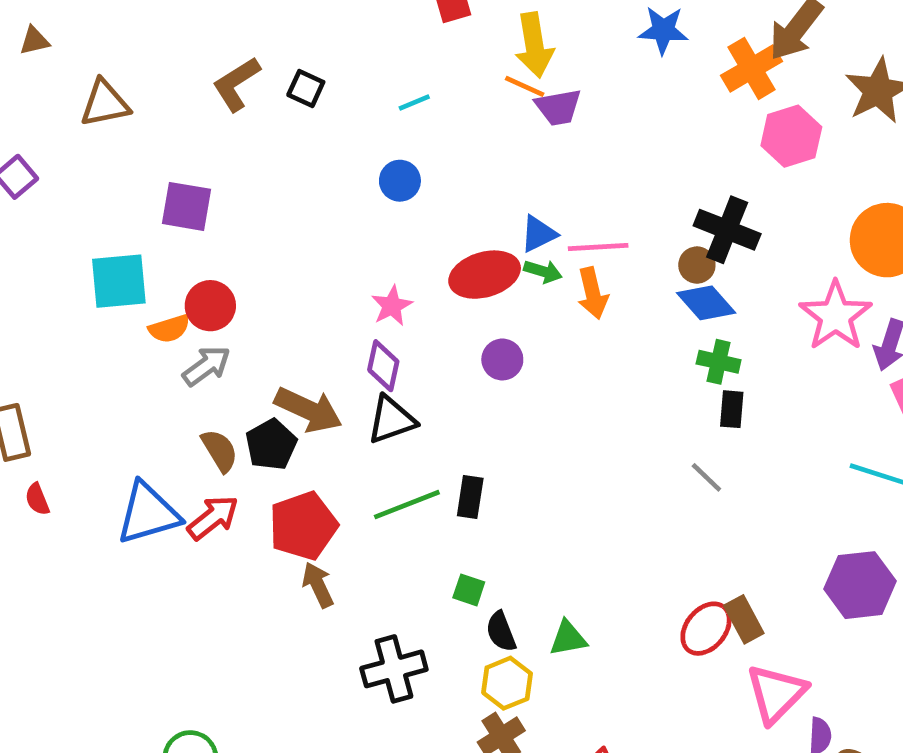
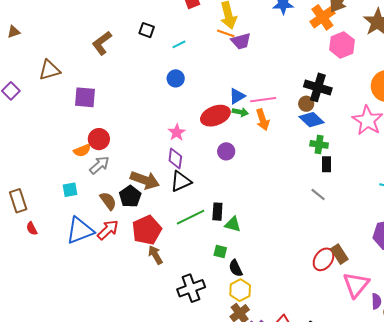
black square: (306, 89) -> (147, 30), moved
brown triangle: (105, 103) -> (49, 70), moved
cyan square: (119, 281) -> (70, 190), moved, size x0.6
green triangle: (568, 638) -> (233, 224), moved, turned 30

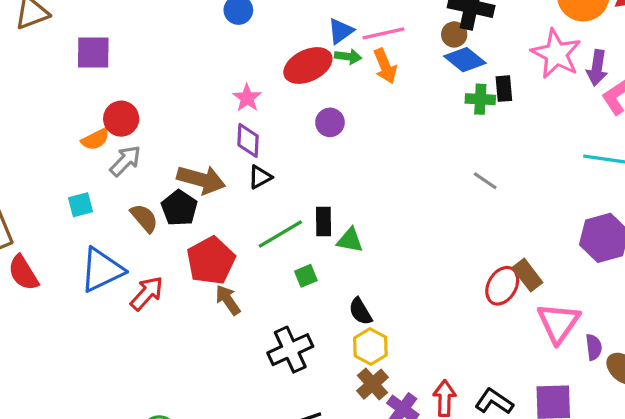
black rectangle: (326, 164) -> (504, 89), moved
black triangle: (181, 181) -> (260, 177), size x0.7
red semicircle: (32, 228) -> (23, 273), size x1.6
red arrow: (108, 230) -> (147, 293), moved
green square: (220, 252) -> (306, 276), moved, turned -32

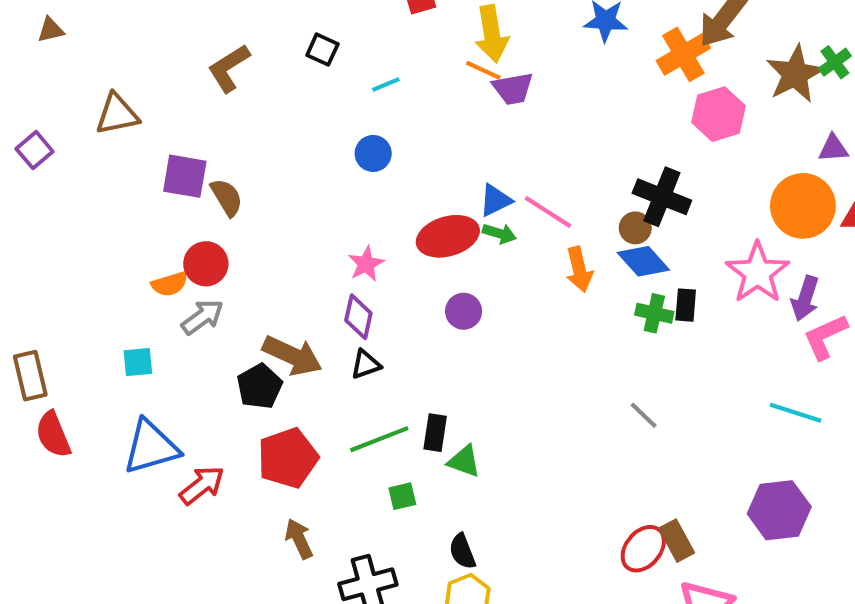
pink line: (383, 33) -> (548, 212), turned 36
orange arrow: (385, 66) -> (579, 269), moved
brown semicircle: (144, 218) -> (227, 197), moved
brown arrow: (228, 300) -> (299, 539), moved

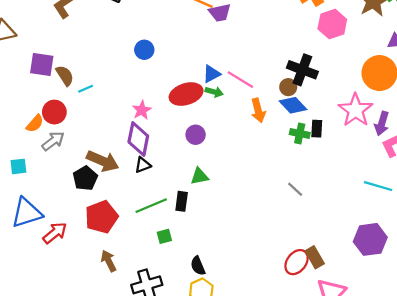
cyan line: (386, 84) -> (86, 89), moved
orange semicircle: (170, 284) -> (35, 124), turned -30
purple diamond: (358, 317) -> (138, 139), size x1.4
green triangle: (464, 461) -> (199, 176), moved, turned -30

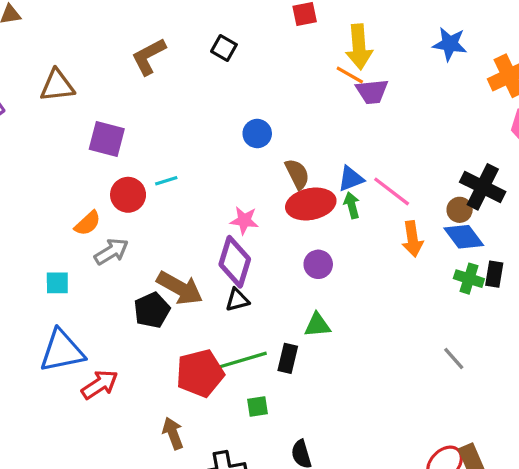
brown semicircle: (65, 76) -> (297, 174), moved
green arrow: (214, 92) -> (352, 205), turned -126
pink star: (142, 110) -> (244, 220), turned 30
red circle: (54, 112) -> (128, 195), moved
red pentagon: (101, 217) -> (200, 373), moved

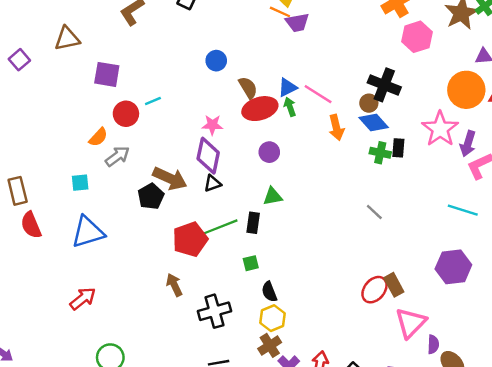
red arrow: (100, 385) -> (83, 299), moved
green square: (258, 406) -> (251, 263), moved

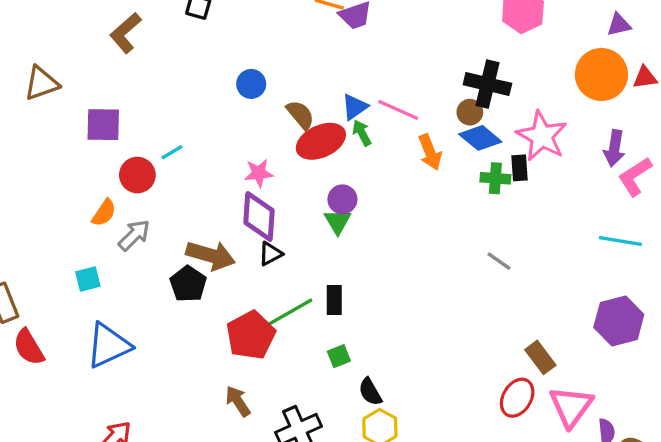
pink star: (440, 129) -> (542, 136), moved
green triangle: (273, 196) -> (338, 221), moved, turned -42
red ellipse: (374, 290) -> (517, 398), moved

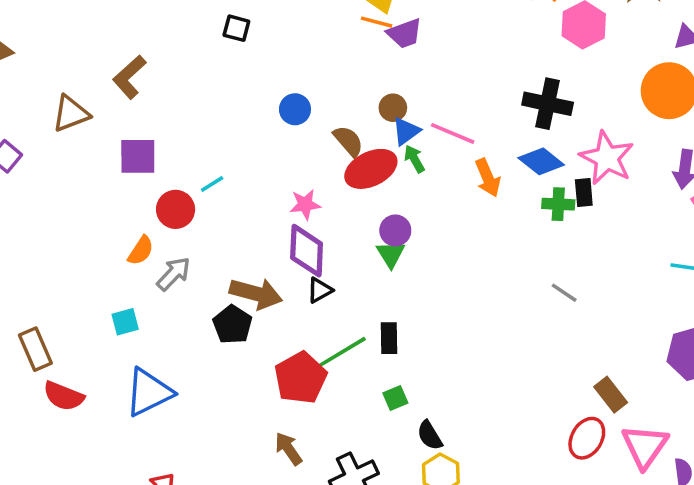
brown L-shape: (125, 33) -> (129, 77), moved
brown circle: (470, 112) -> (393, 108), moved
red semicircle: (29, 347) -> (64, 396), turned -36

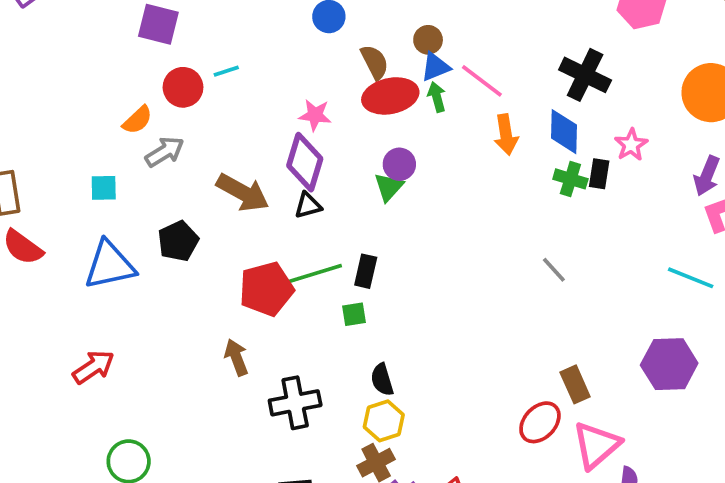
pink star: (607, 158) -> (631, 145), size x0.6
blue diamond: (541, 161) -> (564, 132), turned 39
black pentagon: (232, 325) -> (178, 241), moved
green square: (395, 398) -> (354, 314), moved

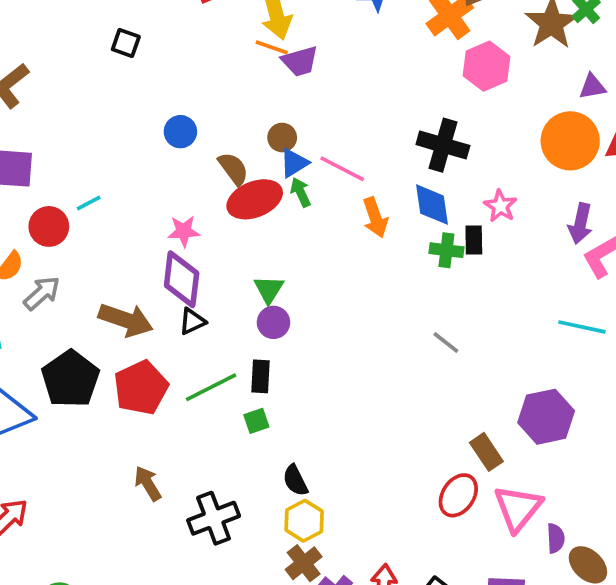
purple circle: (399, 164) -> (273, 322), moved
black pentagon: (178, 241) -> (70, 379), size x1.4
red pentagon: (266, 289) -> (141, 388), moved
purple hexagon: (669, 364) -> (546, 417), moved

